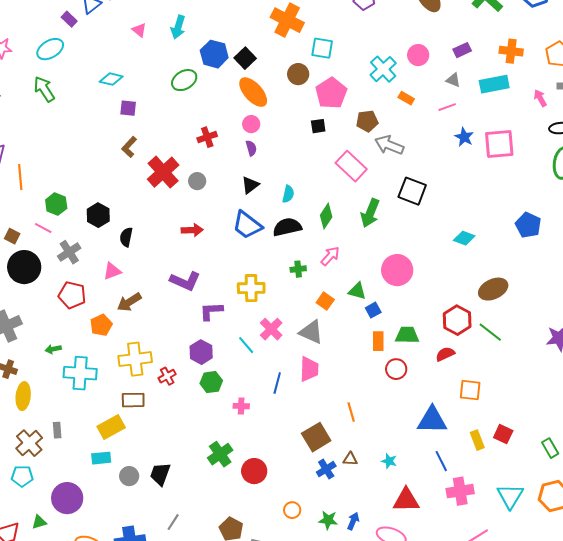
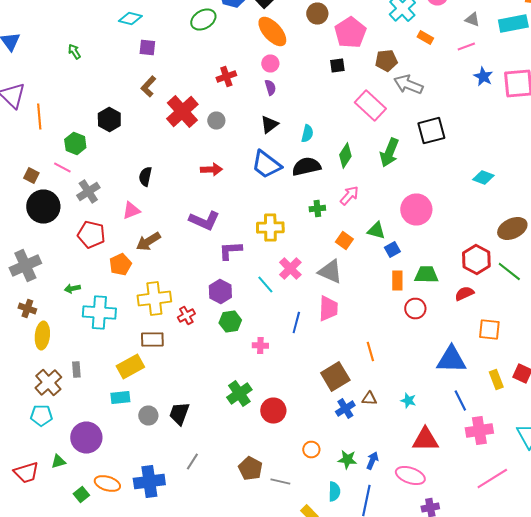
green arrow: (44, 89) -> (74, 52), moved, size x0.6
black square: (412, 191) -> (431, 130), turned -36
black hexagon: (98, 215) -> (109, 120), moved

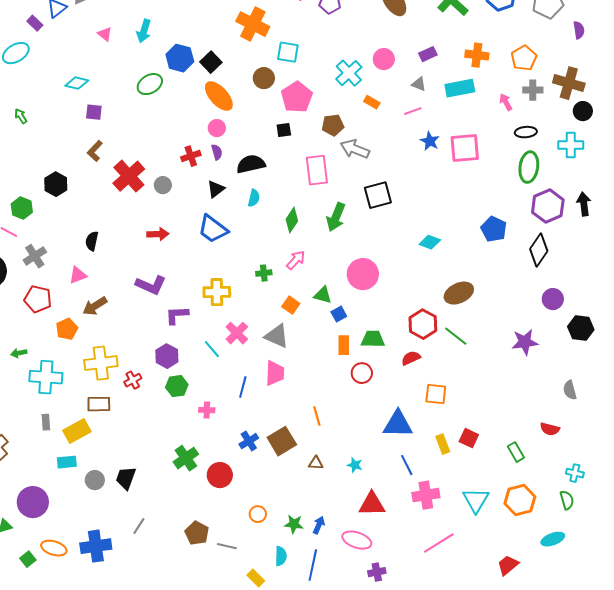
red cross: (226, 76) -> (191, 156), moved
pink rectangle: (370, 106) -> (317, 170), turned 40
black semicircle: (306, 166) -> (251, 164), moved
gray rectangle: (76, 370) -> (46, 422), moved
blue cross: (345, 408) -> (249, 441), moved

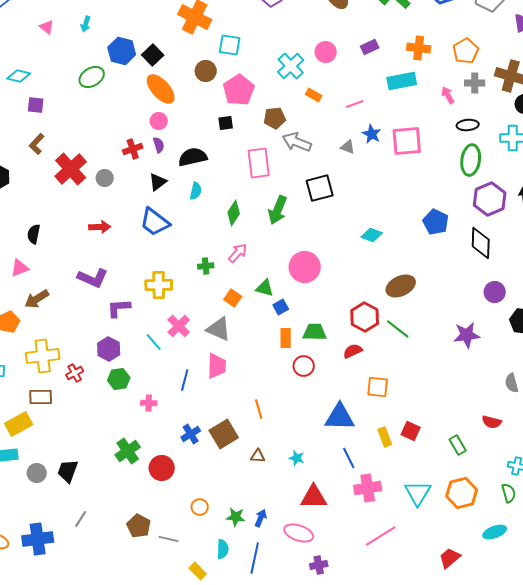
cyan arrow: (144, 31) -> (86, 24), size x0.7
gray triangle: (419, 84) -> (348, 147), moved
black diamond: (539, 250) -> (481, 243), turned -32

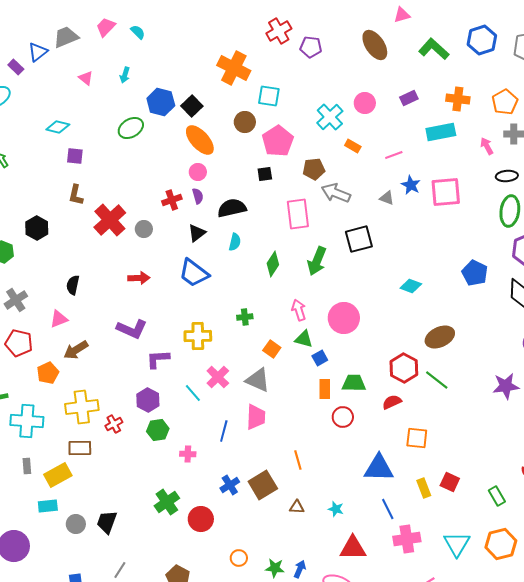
brown L-shape: (37, 144) -> (76, 195), turned -30
pink arrow: (238, 253) -> (299, 310), moved, turned -60

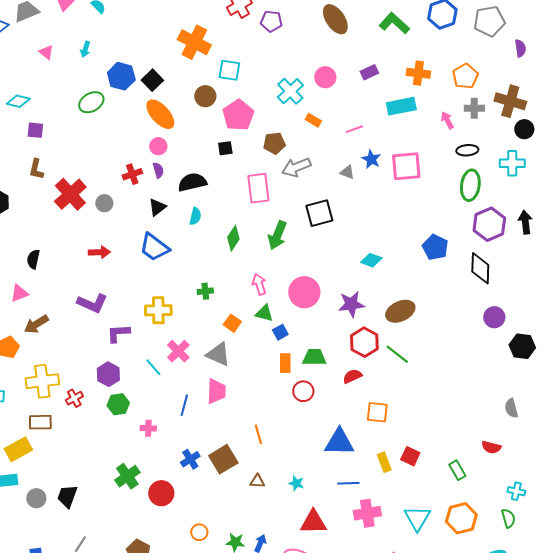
gray arrow: (336, 193) -> (296, 167), turned -44
purple star: (506, 386) -> (351, 304), moved
blue line: (388, 509) -> (348, 483), turned -65

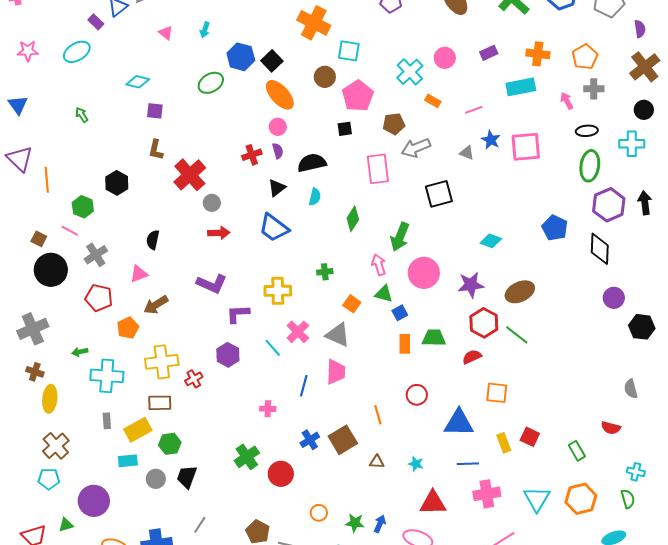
brown cross: (510, 101) -> (645, 67), moved, turned 36
gray circle: (104, 203) -> (212, 203), moved
green arrow: (277, 235) -> (400, 237), moved
red circle: (303, 391) -> (417, 395), moved
green hexagon: (118, 404) -> (170, 444), moved

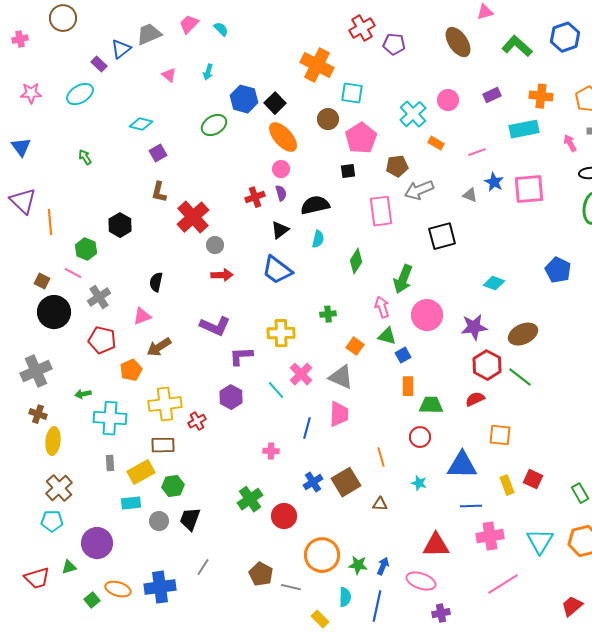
purple square: (155, 111) -> (158, 153), turned -36
green trapezoid: (434, 338) -> (431, 405), moved
cyan star: (416, 464) -> (419, 483), moved
orange circle: (319, 513) -> (322, 555), size x2.0

